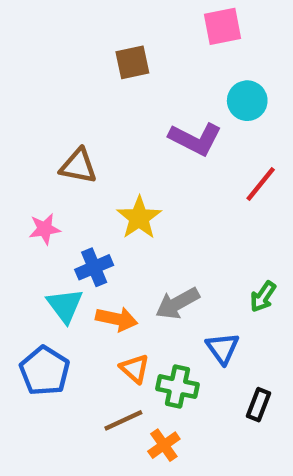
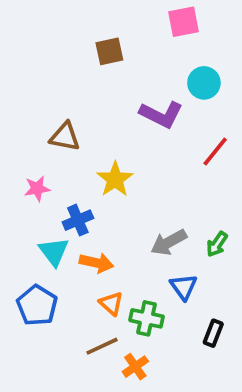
gray arrow: (177, 303) -> (169, 242), moved

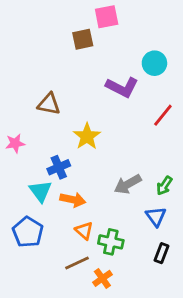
pink square: (184, 22) -> (107, 17), moved
pink star: (37, 189) -> (15, 143), moved
blue triangle: (184, 287) -> (156, 217), moved

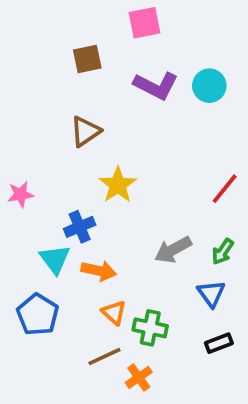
brown square: (83, 39) -> (87, 59), moved
purple L-shape: (122, 87) -> (156, 86), moved
brown triangle: (49, 104) -> (85, 131), moved, turned -45
red line: (163, 115) -> (225, 189), moved
black rectangle: (161, 253) -> (219, 343), turned 48

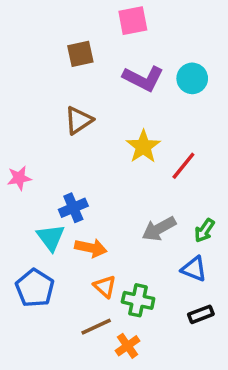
yellow star: (118, 185) -> (143, 147), moved
red line: (225, 189) -> (183, 166), moved
blue triangle: (211, 294) -> (194, 269), turned -32

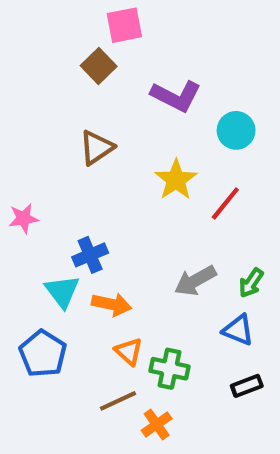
pink square: (133, 21) -> (124, 25), moved
brown square: (80, 54) -> (99, 66), turned -32
cyan circle: (192, 78) -> (236, 130), moved

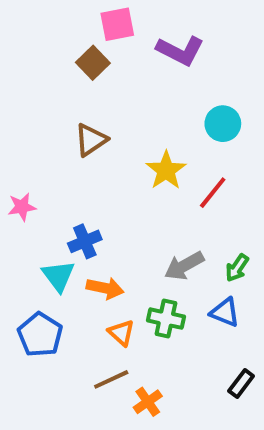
purple L-shape: (176, 96) -> (180, 51), moved
green cross: (169, 369) -> (166, 319), moved
black rectangle: (247, 386) -> (241, 383), moved, turned -32

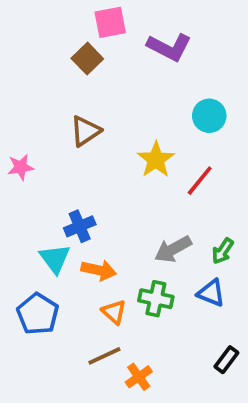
pink star: (22, 207) -> (21, 167), moved

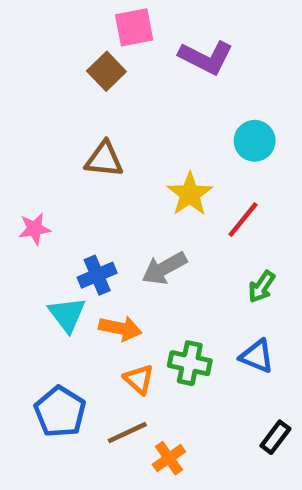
brown triangle: (85, 131) -> (104, 159), turned 40
pink star: (21, 167) -> (35, 229), moved
gray arrow: (173, 249) -> (164, 268), moved
green arrow: (223, 251) -> (262, 287), moved
blue pentagon: (38, 314) -> (60, 412), moved

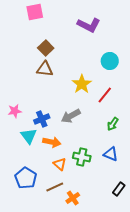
pink square: (134, 27) -> (35, 12), moved
brown square: (106, 71) -> (46, 48), moved
pink star: (35, 229) -> (15, 111), moved

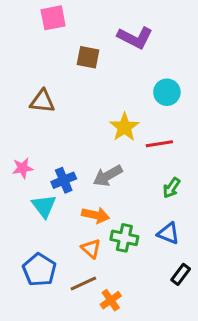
brown square: (46, 48) -> (88, 57), moved, turned -35
brown triangle: (45, 69) -> (42, 101), moved
red line: (105, 95) -> (159, 144), turned 42
orange arrow: (52, 142) -> (96, 215), moved
black rectangle: (119, 189) -> (181, 274), moved

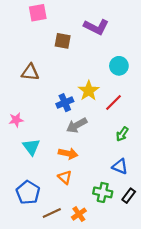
red line: (159, 144) -> (114, 103), turned -36
blue cross: (64, 180) -> (65, 103), moved
green cross: (124, 238) -> (103, 192), moved
brown line: (83, 283) -> (52, 213), moved

